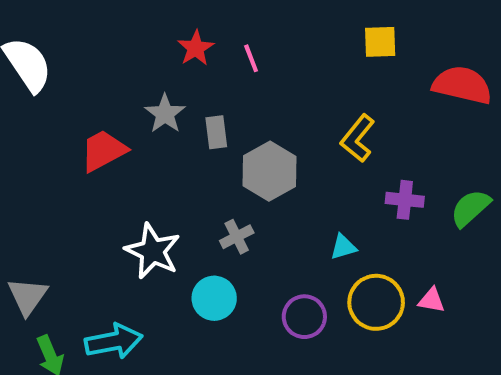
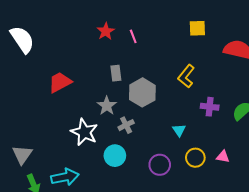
gray star: (165, 114) -> (107, 106), moved
cyan triangle: (343, 247) -> (179, 130), turned -48
yellow circle: (376, 302) -> (195, 158), size x0.7

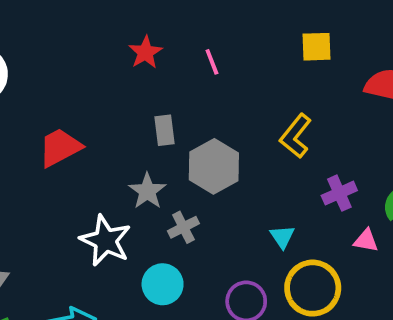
pink line: (133, 36) -> (212, 62), moved
purple cross: (210, 107) -> (339, 193), turned -30
pink triangle: (223, 157) -> (366, 241), moved
yellow circle: (195, 158) -> (313, 288), size x1.5

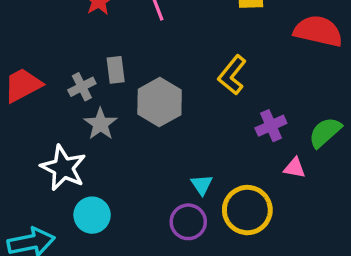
gray cross: (183, 227) -> (82, 87), moved
cyan triangle: (282, 237) -> (202, 185), moved
cyan circle: (163, 284) -> (92, 215), moved

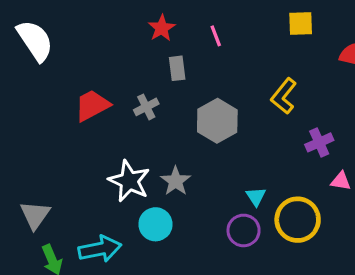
gray rectangle: (116, 70) -> (177, 68), moved
gray star: (100, 124) -> (176, 181), moved

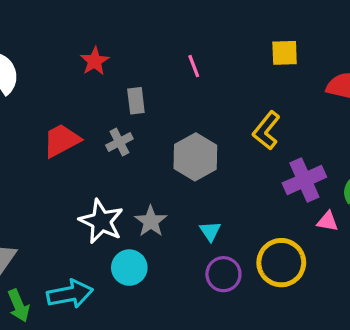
red star: (162, 28) -> (95, 61), moved
gray rectangle: (177, 68) -> (136, 101), moved
purple cross: (319, 142) -> (304, 180), size x1.4
cyan triangle: (256, 196) -> (210, 231), moved

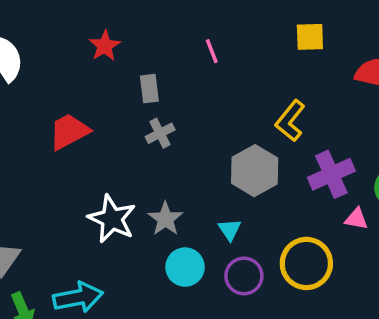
gray cross: (119, 142) -> (160, 133), moved
gray hexagon: (195, 157) -> (255, 171), moved
cyan circle: (129, 268) -> (185, 267), moved

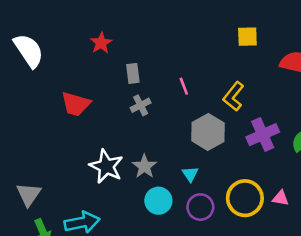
pink line: (212, 51) -> (184, 86), moved
red trapezoid: (69, 131) -> (76, 104), turned -136
pink triangle: (356, 219) -> (281, 198), moved

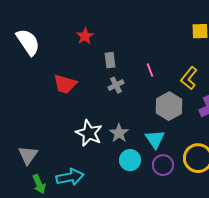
cyan triangle: (190, 174) -> (155, 139), size x1.5

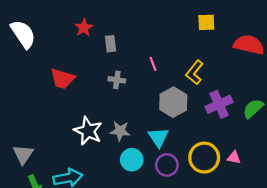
gray rectangle: (110, 60) -> (110, 44), moved
gray cross: (116, 85) -> (117, 80), turned 35
gray star: (119, 133) -> (120, 131), turned -30

